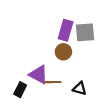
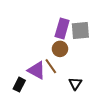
brown line: (53, 82) -> (51, 66), moved, turned 56
black triangle: (80, 89) -> (75, 84), turned 48

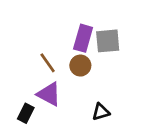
brown line: (51, 66) -> (48, 63), moved
black triangle: (75, 84) -> (101, 112), turned 40

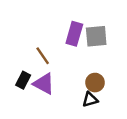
brown circle: (80, 66) -> (95, 83), moved
black rectangle: (26, 113) -> (23, 80), moved

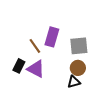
purple rectangle: (74, 34) -> (52, 37), moved
gray square: (96, 36) -> (79, 46), moved

